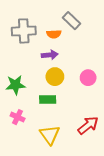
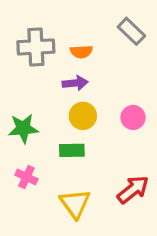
gray rectangle: (71, 21) -> (131, 31), moved

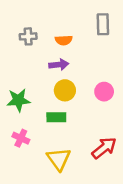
gray rectangle: (131, 31) -> (103, 24), turned 45
gray cross: (36, 47) -> (28, 36), size x0.6

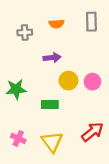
orange semicircle: (64, 40) -> (56, 24), moved
yellow circle: (65, 90) -> (68, 81), moved
pink cross: (21, 138) -> (18, 138), moved

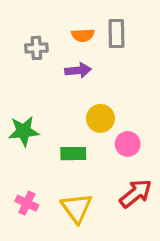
gray rectangle: (91, 22) -> (116, 34), moved
purple arrow: (52, 58) -> (78, 70), moved
pink circle: (92, 82) -> (128, 144), moved

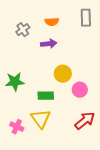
gray rectangle: (116, 34) -> (86, 18), moved
gray cross: (36, 48) -> (23, 30), turned -32
yellow triangle: (76, 208) -> (41, 119), moved

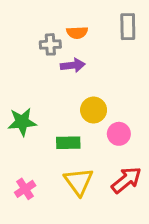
gray cross: (23, 30) -> (50, 44), moved, turned 32
yellow triangle: (41, 119) -> (79, 181), moved
pink cross: (17, 127) -> (25, 189), turned 32

